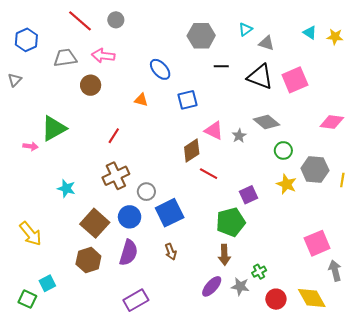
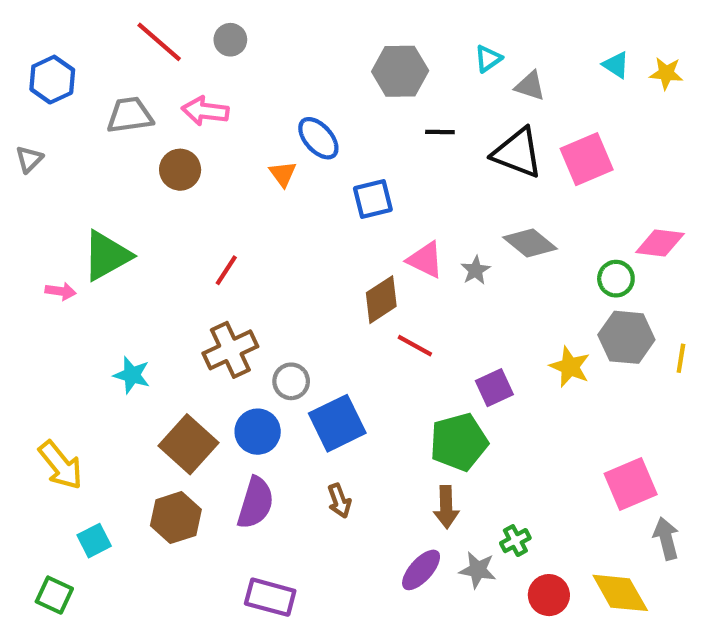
orange triangle: (141, 100) -> (283, 174), moved, turned 40
green circle: (283, 150) -> (616, 279), moved
cyan square: (47, 283) -> (94, 541), moved
purple rectangle: (136, 300) -> (270, 597), turned 45

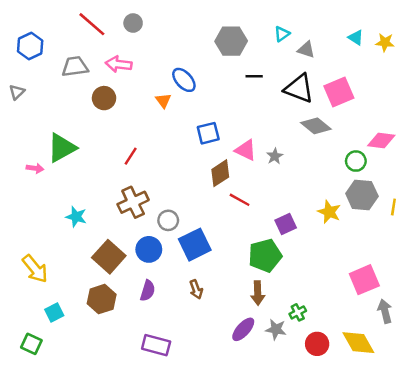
blue square: (373, 199) -> (208, 133), moved
gray diamond: (530, 243) -> (316, 126), moved
purple semicircle: (256, 503) -> (148, 291), size x0.7

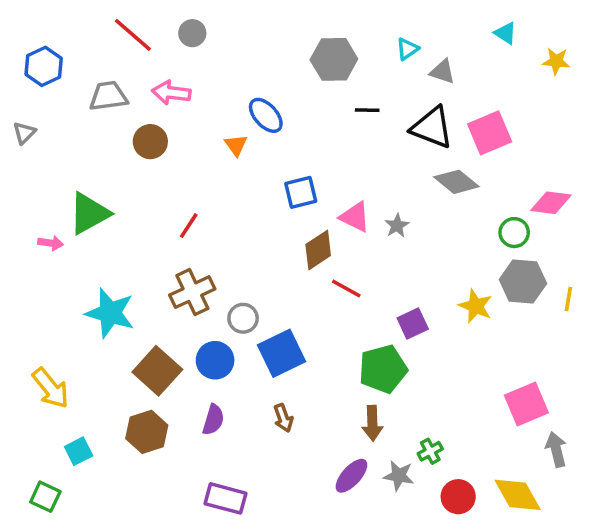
cyan triangle: (356, 38) -> (505, 33), moved
cyan star: (76, 217) -> (110, 313), size x1.6

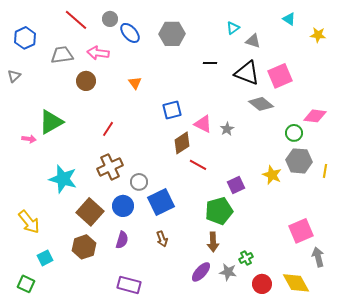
gray hexagon: (334, 59) -> (172, 34), moved
blue ellipse: (266, 115) -> (130, 33), moved

